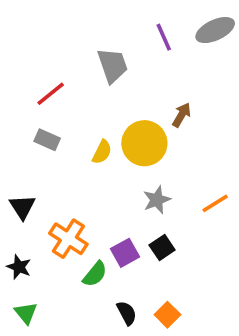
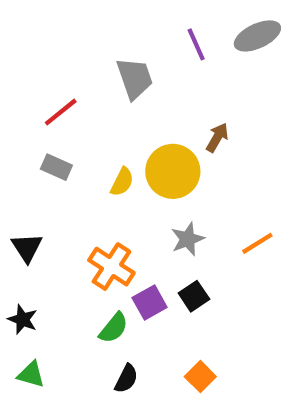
orange cross: (68, 239) -> (111, 267), moved
green triangle: (26, 313) -> (31, 374), turned -35
black semicircle: (127, 313) -> (126, 379), moved, turned 55

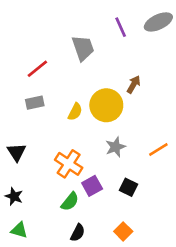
gray rectangle: (56, 167) -> (35, 103), turned -36
black square: (194, 296) -> (128, 187), moved, turned -30

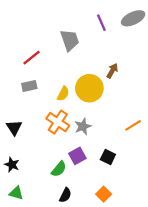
gray star: (115, 147) -> (83, 126), moved
orange cross: (69, 164) -> (58, 122), moved

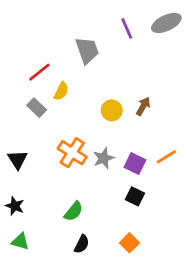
brown arrow: (112, 71) -> (143, 106), moved
gray rectangle: (29, 86) -> (37, 108), turned 56
yellow circle: (89, 88) -> (112, 110), size x0.6
yellow semicircle: (63, 94) -> (61, 91), moved
purple square: (77, 156) -> (135, 164), moved, turned -35

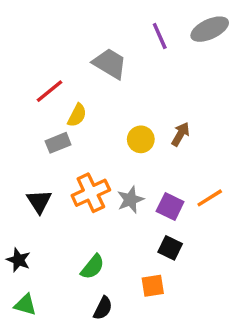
gray trapezoid: (87, 50) -> (110, 64), turned -40
gray rectangle: (37, 108) -> (58, 143), moved, turned -66
orange cross: (72, 153) -> (91, 193), turned 32
black triangle: (18, 160) -> (39, 201), moved
orange square: (129, 243) -> (153, 286), moved, turned 36

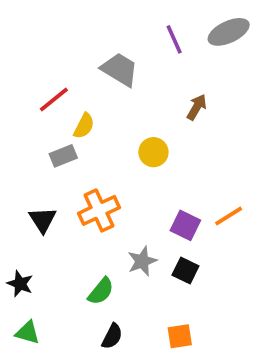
brown arrow: (180, 134) -> (197, 107), moved
gray star: (130, 200) -> (142, 261), moved
orange square: (153, 286) -> (180, 336), moved

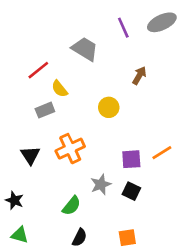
yellow semicircle: (84, 126) -> (60, 89), turned 114
purple square: (185, 225) -> (131, 159), turned -30

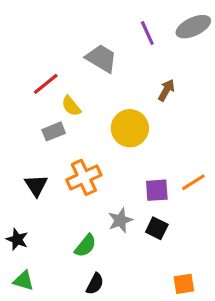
yellow circle: (109, 107) -> (130, 128), size x1.5
orange square: (127, 238) -> (184, 284), moved

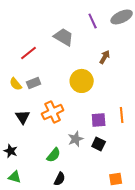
yellow semicircle: (71, 106) -> (16, 84), moved
orange line: (193, 182) -> (122, 115), turned -63

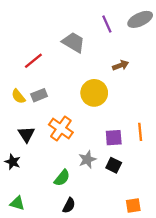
brown arrow: (105, 57) -> (121, 65), turned 40
orange cross: (53, 112) -> (61, 129), turned -30
black star: (11, 151) -> (13, 162), moved

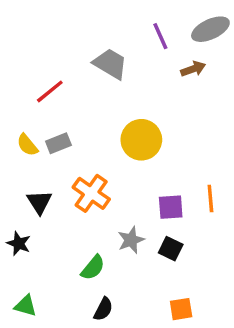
brown arrow: (121, 65) -> (193, 69), moved
orange square: (133, 205) -> (181, 309), moved

